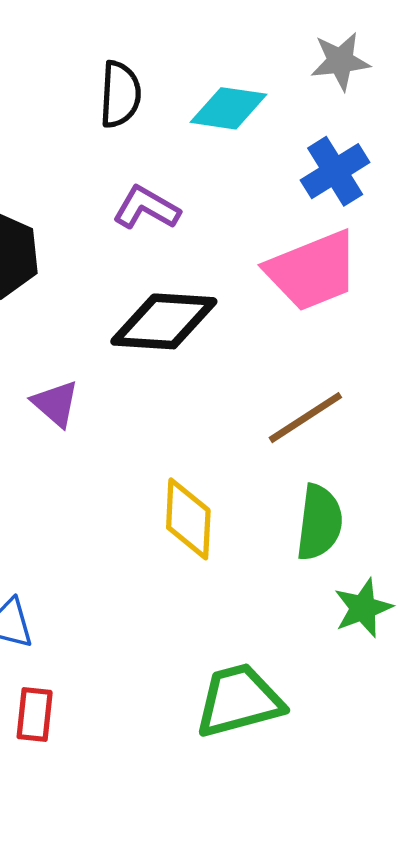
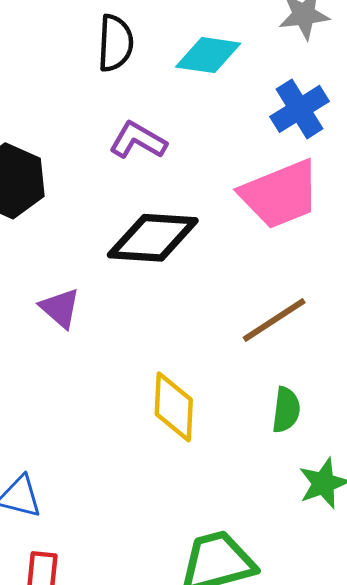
green semicircle: (319, 522) -> (286, 410), size x0.7

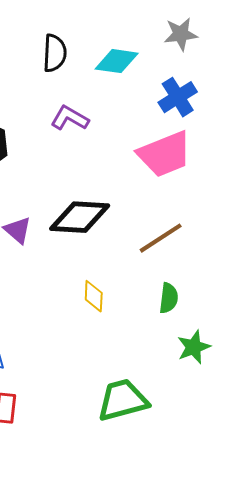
black diamond: (153, 238) -> (80, 217), moved
yellow diamond: (174, 407) -> (94, 296), size x0.7

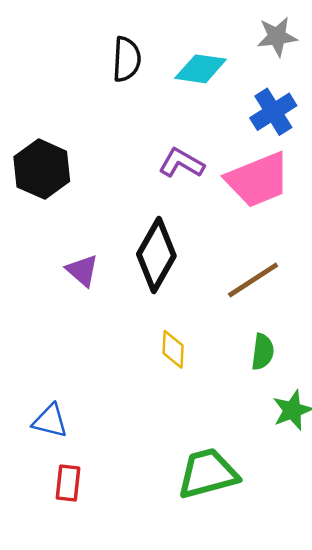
purple L-shape: (70, 118) -> (181, 163), moved
black diamond: (80, 217) -> (156, 255), turned -64

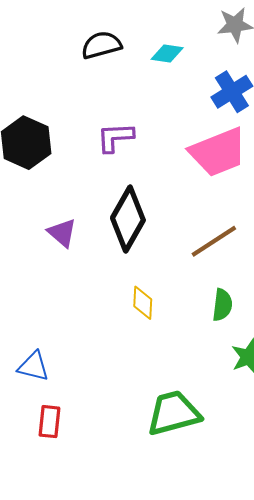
black semicircle: (127, 59) -> (101, 45), turned -108
cyan diamond: (201, 69) -> (167, 54), size x0.7
purple L-shape: (181, 163) -> (115, 137), moved, turned -33

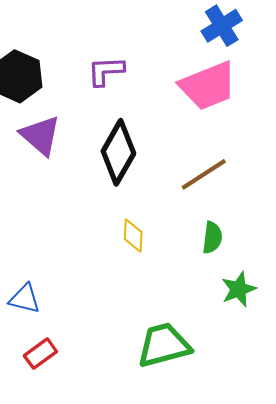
purple triangle: (62, 233) -> (40, 135), moved, size x1.4
red rectangle: (49, 422) -> (40, 354), turned 48

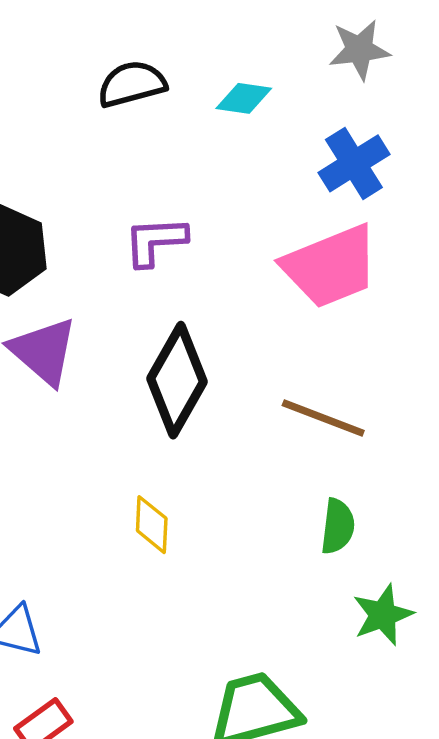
brown line: (204, 174) -> (323, 418), turned 54
yellow diamond: (133, 235) -> (152, 525), moved

